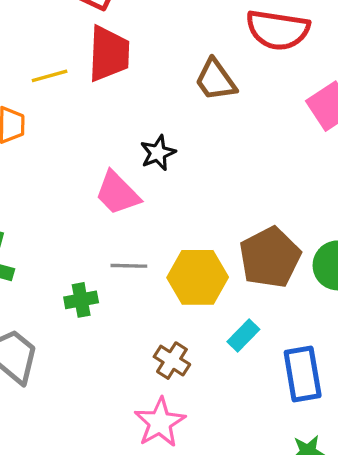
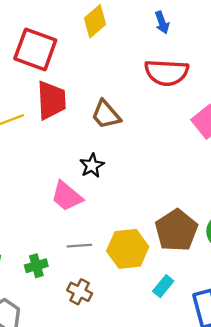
brown trapezoid: (215, 80) -> (106, 115), moved
green cross: (81, 300) -> (36, 266), moved
brown cross: (172, 361) -> (80, 292), moved

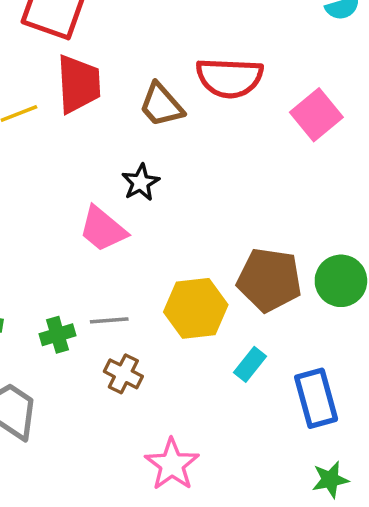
red semicircle: (167, 73) -> (229, 78), moved
brown pentagon: (176, 230) -> (269, 280), turned -30
gray line: (79, 246) -> (109, 320), moved

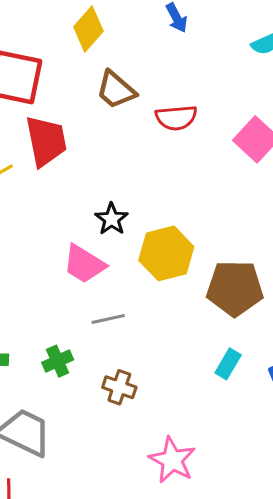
red semicircle: (229, 78) -> (176, 118), size x0.7
brown trapezoid: (161, 105) -> (116, 90), moved
yellow hexagon: (196, 308) -> (166, 253), moved
gray line: (109, 320) -> (108, 319), moved

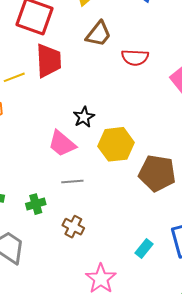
brown trapezoid: (116, 90) -> (98, 34), turned -100
cyan rectangle: (228, 364) -> (144, 248), moved

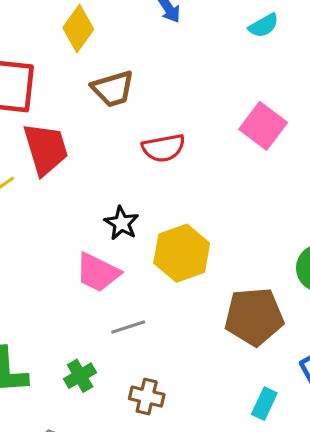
brown trapezoid: (98, 34) -> (113, 89), turned 48
red semicircle: (135, 57) -> (164, 148), moved
brown pentagon: (157, 173) -> (254, 317), moved

